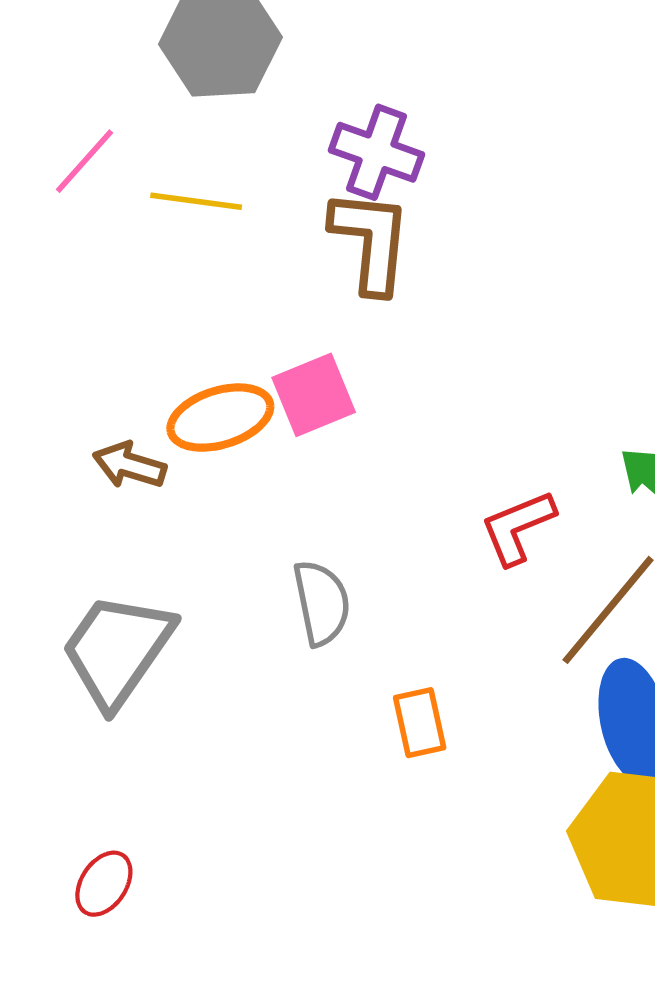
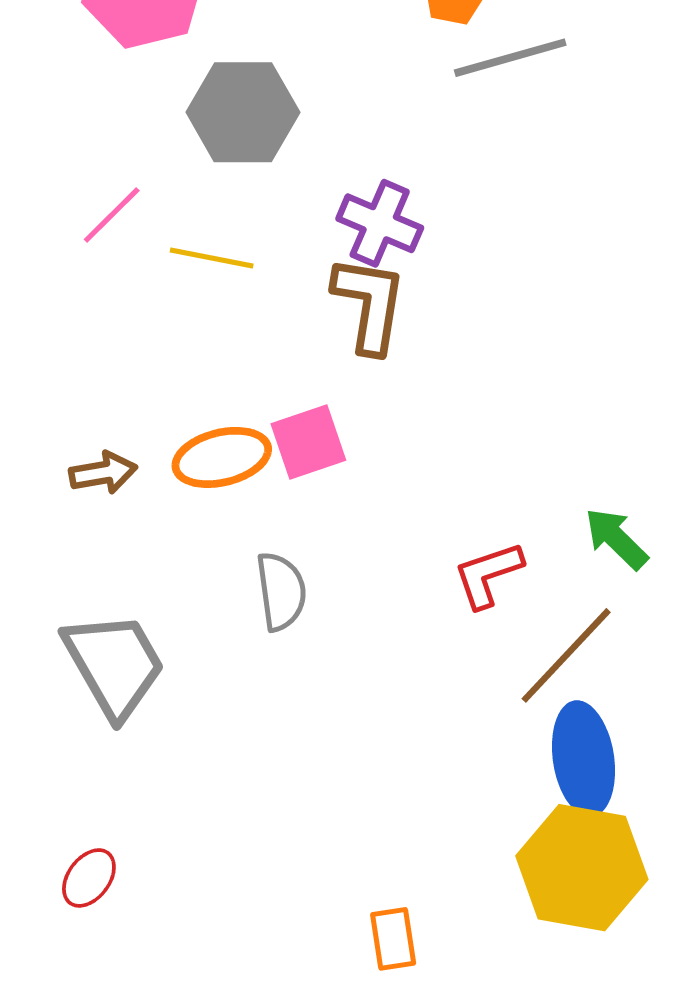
brown arrow: (130, 465) -> (103, 473), moved, turned 150
gray semicircle: (322, 603) -> (281, 591), moved
gray trapezoid: (117, 650) -> (114, 665), turned 112
orange rectangle: (420, 723) -> (393, 939), moved

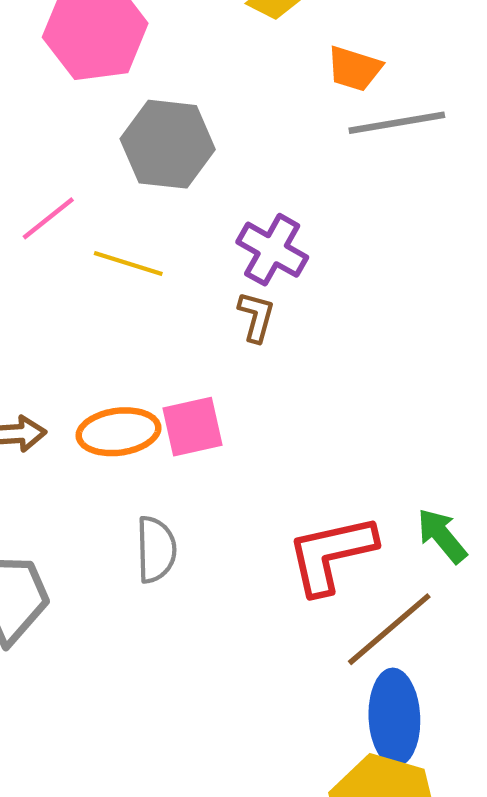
brown L-shape: (369, 304) -> (256, 317), size x0.6
red L-shape: (488, 575) -> (331, 554), size x1.5

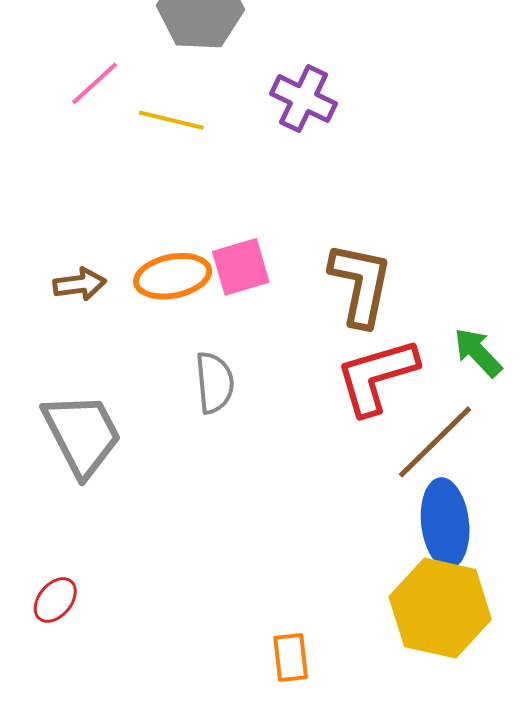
brown L-shape: (256, 317) -> (361, 284), moved, size x1.8

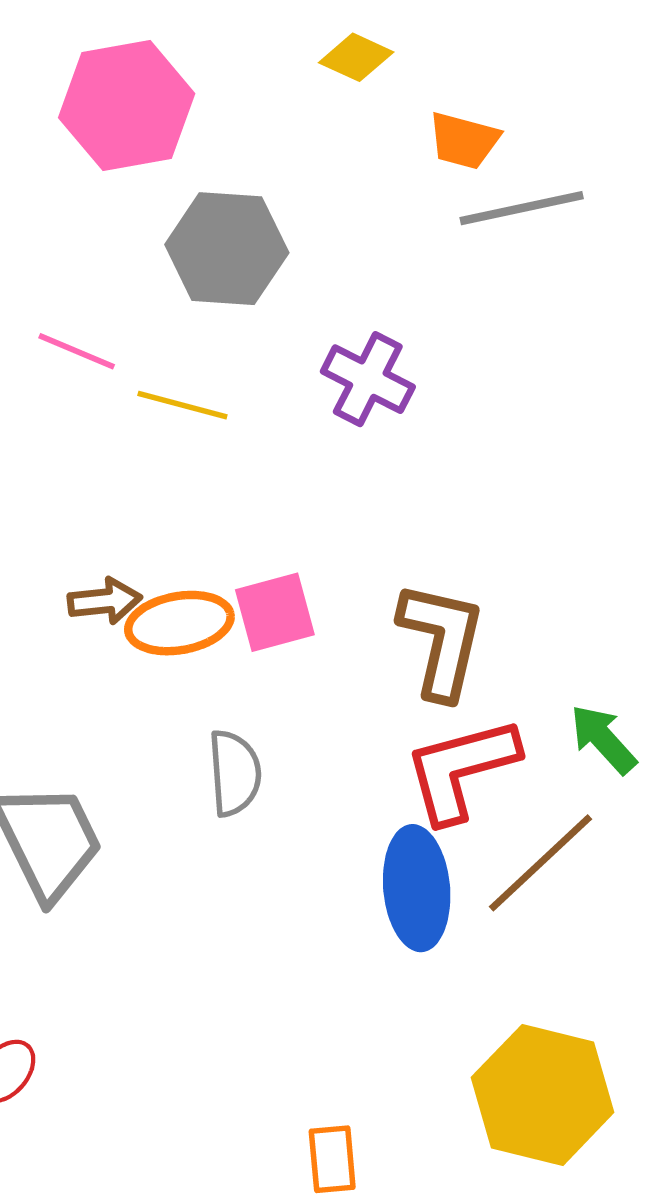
pink line: (95, 83) -> (77, 351), turned 64
brown arrow: (80, 284) -> (105, 601), moved
blue ellipse: (445, 523) -> (417, 888), moved

